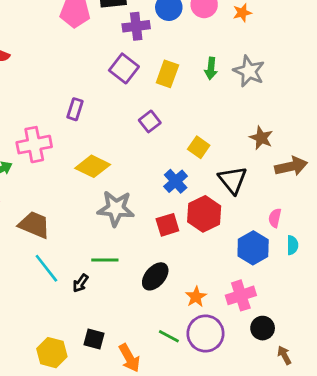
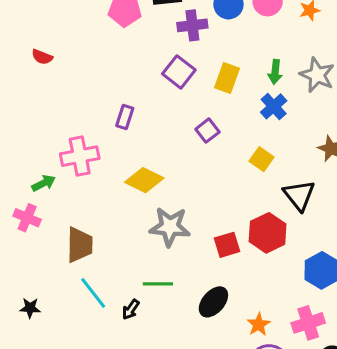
blue cross: (176, 181) -> (274, 106), moved
brown trapezoid: (34, 225) -> (80, 245), turned 68

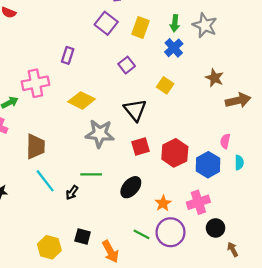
black triangle: (299, 195) -> (135, 110), moved
red hexagon: (268, 233) -> (175, 153), moved

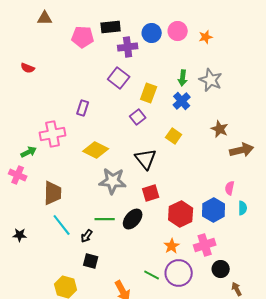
yellow rectangle: (140, 27) -> (149, 93), moved
red hexagon: (175, 153) -> (181, 214), moved
black ellipse: (131, 187) -> (133, 219), moved
black square: (83, 237) -> (91, 261), moved

